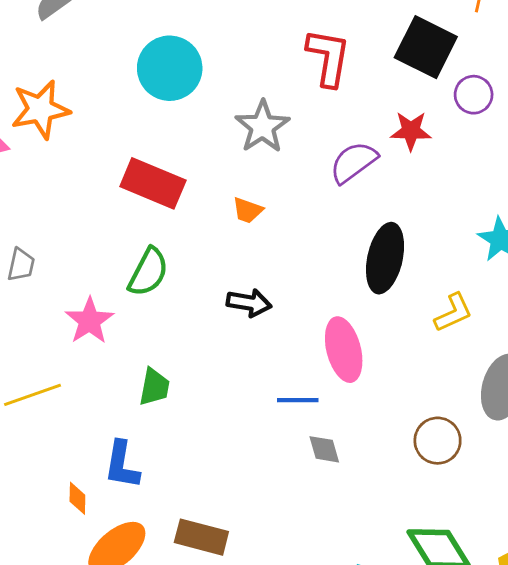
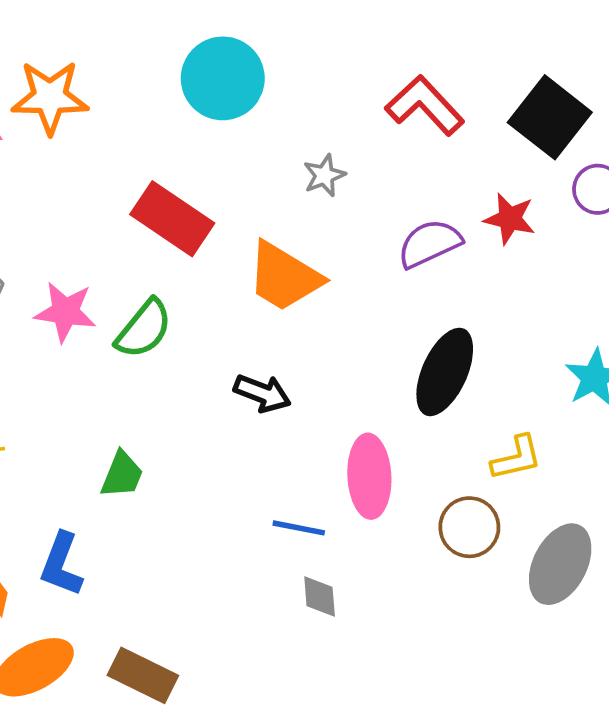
red L-shape: (328, 57) -> (425, 105), turned -64
gray star: (262, 127) -> (324, 175), size x0.6
orange trapezoid: (248, 210) -> (284, 277), size x2.0
pink star: (89, 321) -> (65, 312), moved, turned 30
brown circle: (438, 441) -> (469, 527), moved

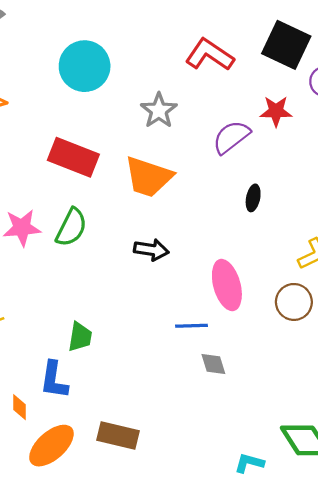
gray star: (324, 175) -> (159, 110), size x1.4
black ellipse: (445, 372) -> (253, 198), moved, size x0.5
green trapezoid: (122, 475) -> (80, 337), moved

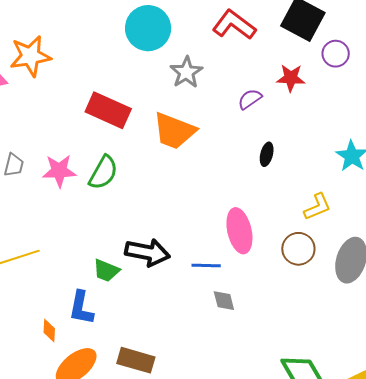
cyan circle: (85, 66) -> (148, 28), moved
purple semicircle: (231, 137) -> (250, 99), size x0.7
black arrow: (151, 250) -> (147, 252), moved, size x1.4
green trapezoid: (80, 337) -> (106, 271), turned 100

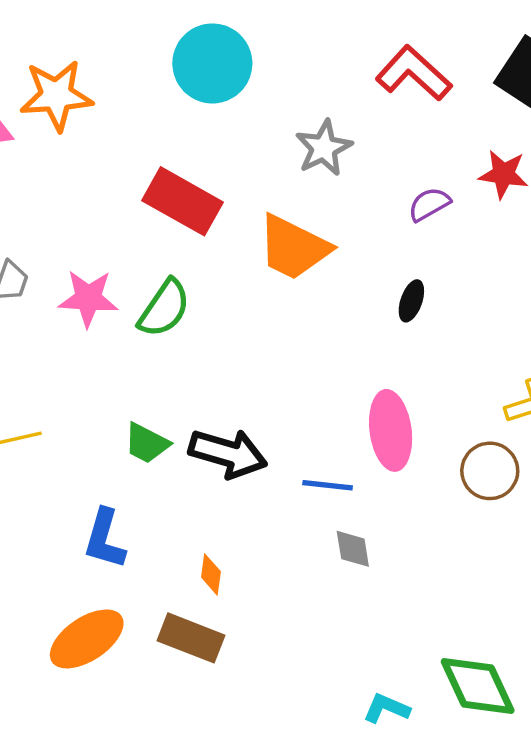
cyan circle: (148, 28) -> (212, 63), moved
black ellipse: (267, 154) -> (411, 301), moved
green trapezoid: (106, 271) -> (147, 443), moved
orange diamond: (49, 330) -> (211, 574), moved

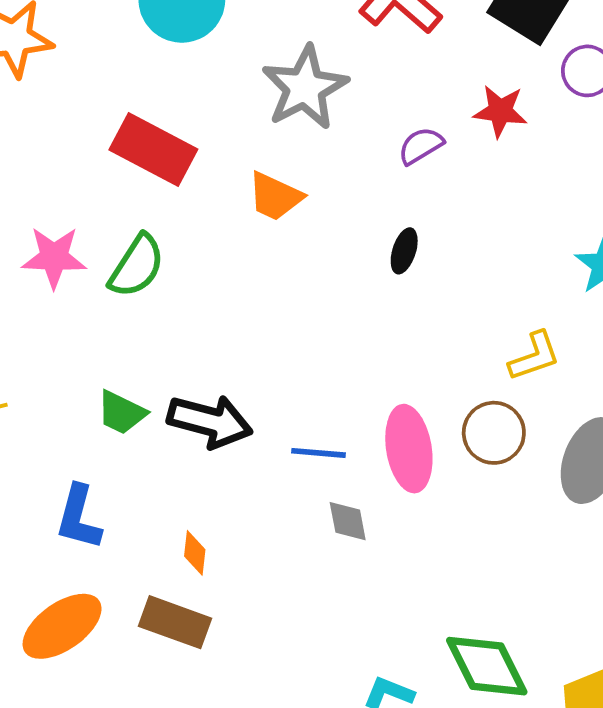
gray star: (324, 148) -> (305, 88), size x1.4
orange trapezoid: (294, 247) -> (275, 196), size x0.7
pink ellipse: (391, 430) -> (409, 449), moved

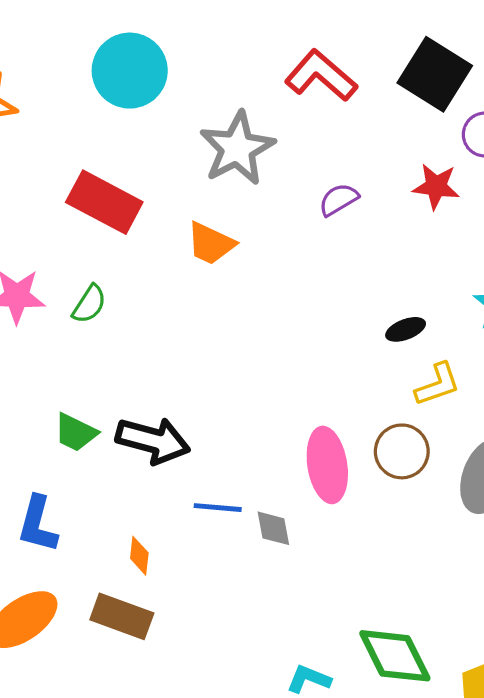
red star: (500, 111) -> (436, 186), moved
black ellipse: (404, 251) -> (406, 329), moved, turned 51
green semicircle: (137, 266) -> (89, 304), size x0.7
blue line: (319, 453) -> (218, 508), moved

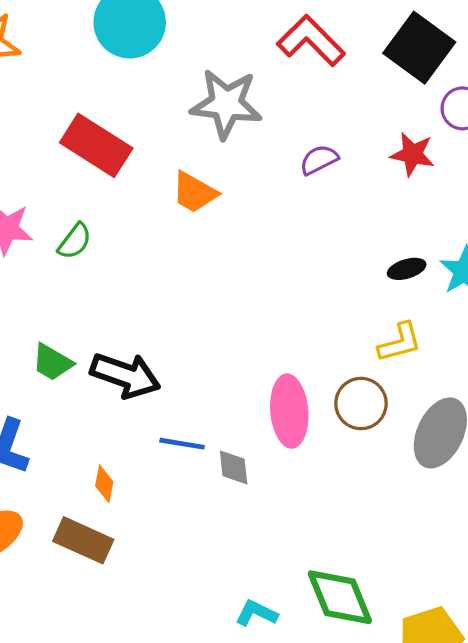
gray star: (237, 148) -> (226, 104), turned 30
black ellipse: (406, 329) -> (407, 269), moved

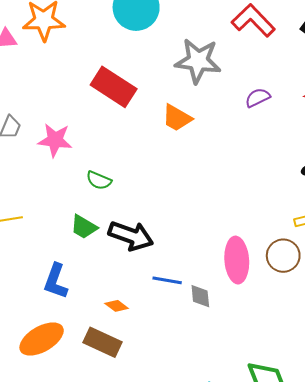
green semicircle: (75, 241) -> (99, 180), moved, turned 75
orange diamond: (104, 484) -> (117, 306), turned -65

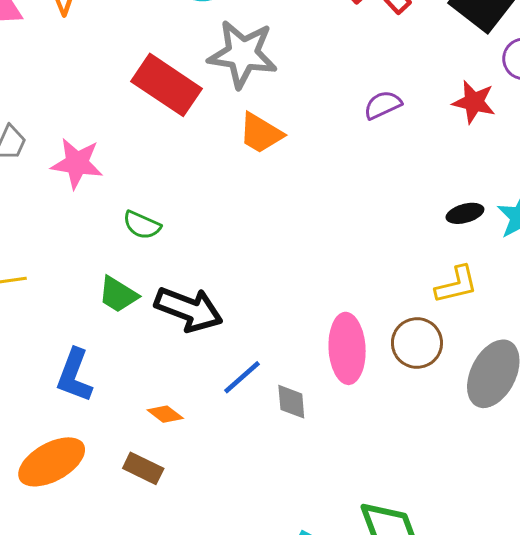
gray star: (198, 61) -> (243, 54), moved
blue line: (167, 280) -> (242, 377), turned -52
brown rectangle: (103, 342) -> (143, 468), size x0.7

